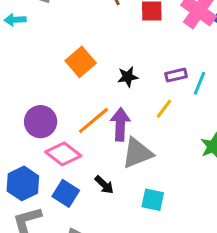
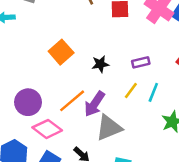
cyan line: (200, 83) -> (153, 92), moved
purple arrow: (120, 124) -> (95, 104), turned -148

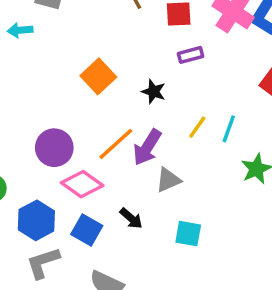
purple rectangle: (141, 62) -> (191, 55), moved
black star: (100, 64) -> (154, 92), turned 30
gray triangle: (109, 128) -> (168, 180), size x0.7

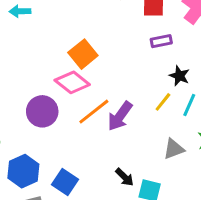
black star: (154, 92) -> (179, 76), moved
gray triangle: (168, 180) -> (174, 149), moved
pink diamond: (82, 184) -> (72, 82), moved
black arrow: (131, 218) -> (125, 177), moved

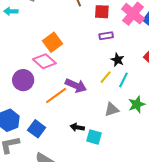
orange line: (94, 112) -> (56, 96), moved
purple arrow: (120, 116) -> (76, 86), turned -105
black arrow: (125, 177) -> (77, 127), turned 144

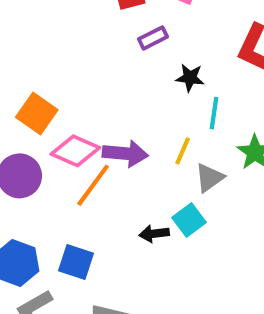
orange square: (52, 42) -> (37, 113), moved
pink diamond: (44, 61) -> (75, 151), moved
yellow line: (106, 77) -> (183, 151), moved
cyan square: (94, 137) -> (189, 220), moved, turned -35

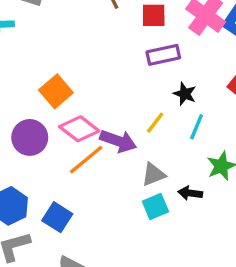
purple rectangle: (153, 38) -> (163, 55), size x1.4
yellow line: (183, 151) -> (155, 123), moved
gray triangle: (209, 178) -> (153, 174), moved
black arrow: (154, 234) -> (190, 193), moved

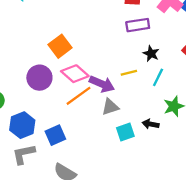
yellow line: (155, 123) -> (129, 73), turned 35
gray triangle: (153, 174) -> (110, 107), moved
blue square: (57, 217) -> (55, 135), turned 30

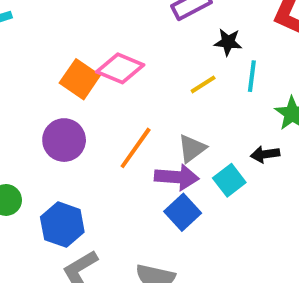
pink diamond: (75, 74) -> (120, 68), moved
purple arrow: (102, 84) -> (177, 177), moved
blue square: (55, 135) -> (183, 212), moved

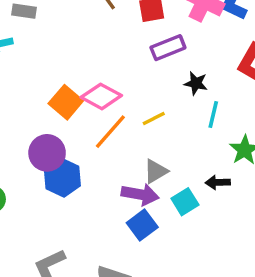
yellow line: (203, 84) -> (154, 118), moved
orange line: (136, 148) -> (110, 132), moved
blue hexagon: (62, 225) -> (62, 177), moved

